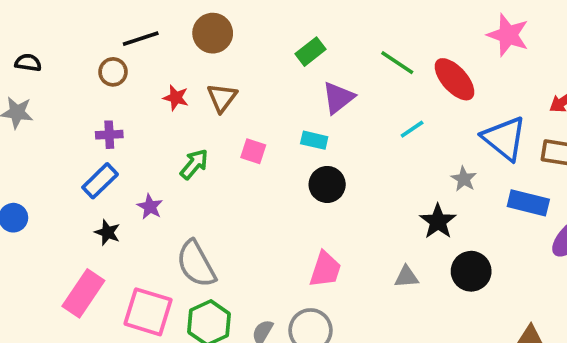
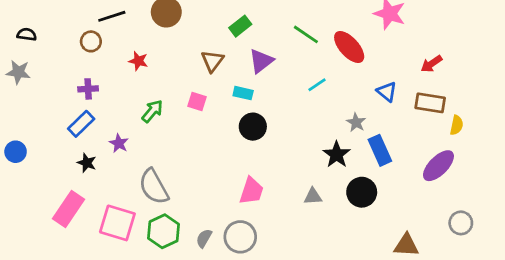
brown triangle: (222, 98) -> (212, 61), moved
blue triangle: (504, 138) -> (387, 92), size x0.6
blue rectangle: (528, 203) -> (380, 150), moved, turned 52

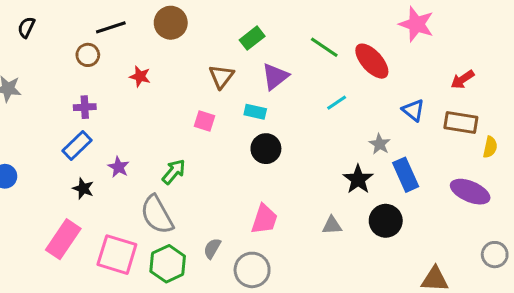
black semicircle: (27, 34) -> (26, 27), moved, turned -72
green arrow: (152, 111) -> (174, 172), moved
purple ellipse: (438, 166) -> (470, 192), turned 68
gray semicircle: (204, 238) -> (212, 248), moved

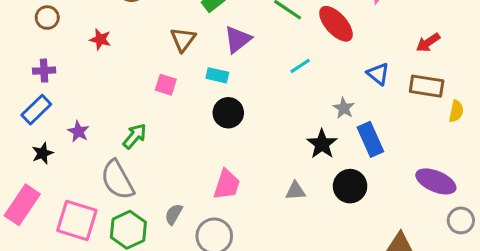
black star: (83, 189) -> (43, 153), turned 30
purple ellipse: (470, 192) -> (436, 181), moved

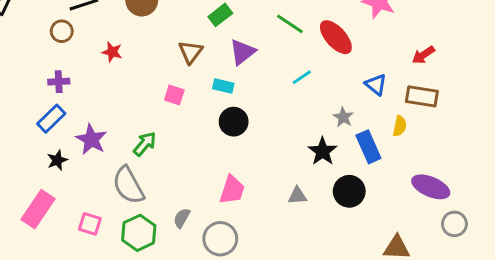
yellow semicircle: (456, 111) -> (400, 126), moved
purple star: (78, 131) -> (91, 139), size x1.5
pink square: (77, 220) -> (90, 224), size x0.6

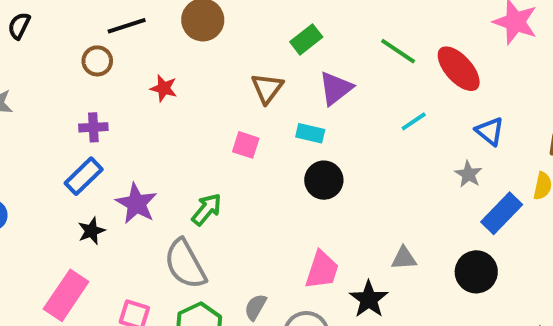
blue triangle: (376, 85) -> (490, 131), moved
blue rectangle: (368, 147) -> (502, 213), turned 68
black star: (323, 151) -> (369, 299), moved
gray triangle: (297, 196) -> (404, 258), moved

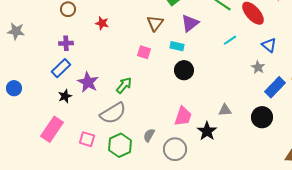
gray semicircle: (185, 264) -> (113, 113), turned -92

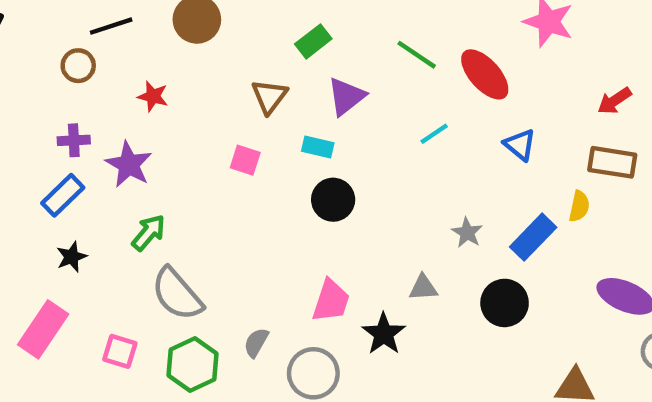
gray star: (258, 67) -> (467, 233), moved
purple star: (88, 82) -> (129, 165), moved
green arrow: (124, 85) -> (149, 233), moved
gray semicircle: (113, 113) -> (177, 294), turned 80

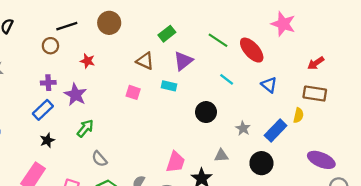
brown triangle: (269, 96) -> (145, 61), turned -42
cyan line: (434, 134) -> (227, 79), turned 72
black circle: (333, 200) -> (206, 112), moved
gray semicircle: (177, 294) -> (99, 159), size x0.6

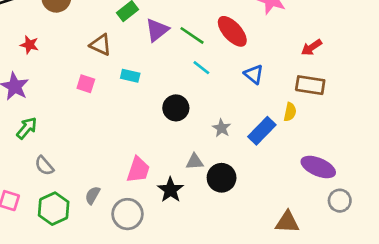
green line: (218, 40) -> (192, 35), moved
purple triangle: (183, 61) -> (157, 30), moved
black circle: (261, 163) -> (222, 178), moved

